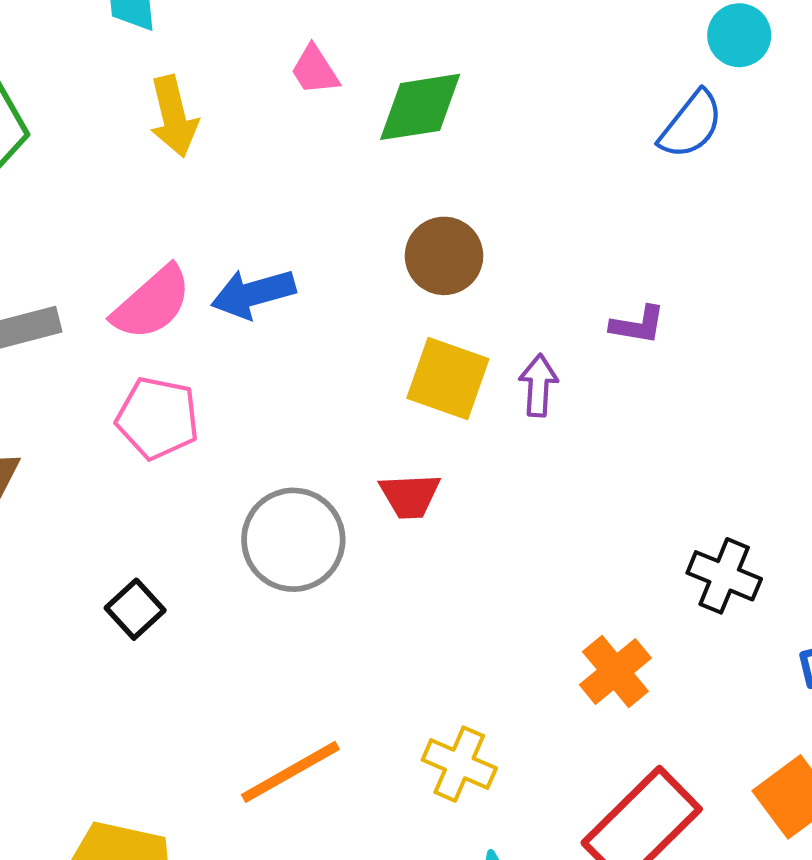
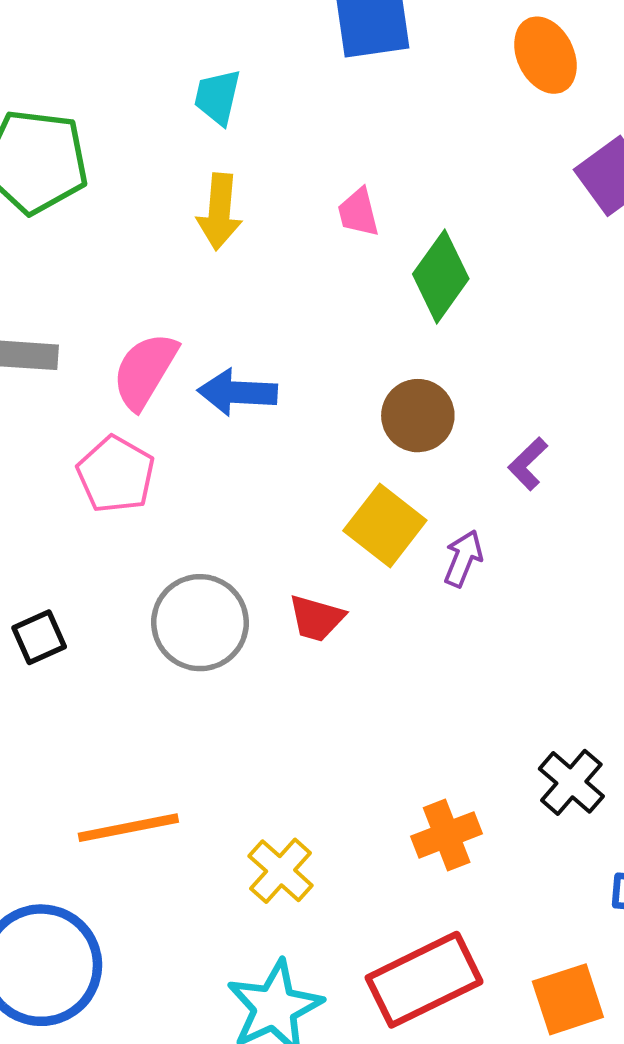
green diamond: (420, 107) -> (441, 276), turned -64
pink semicircle: (152, 303) -> (145, 371), turned 144
purple L-shape: (638, 325) -> (528, 464), moved, turned 108

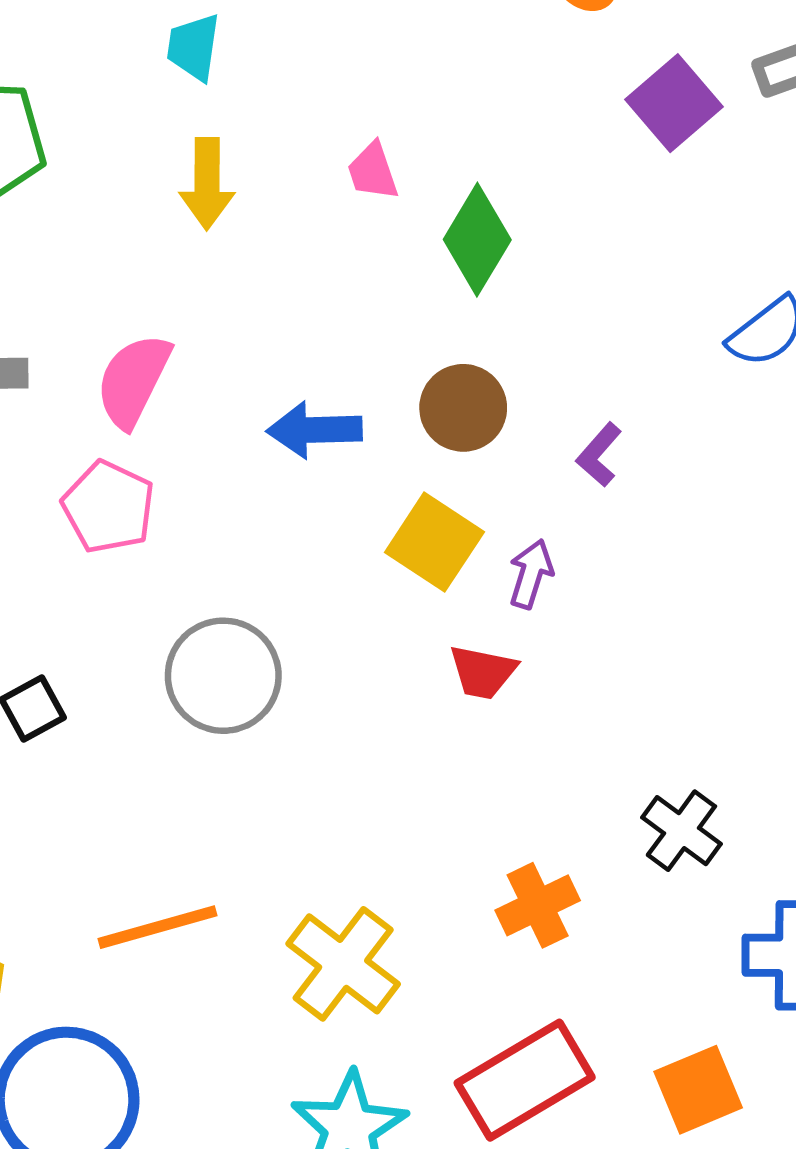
blue arrow: (237, 392) -> (314, 430), moved
red trapezoid: (316, 618) -> (483, 672), moved
yellow cross: (281, 871) -> (343, 964), size x1.4

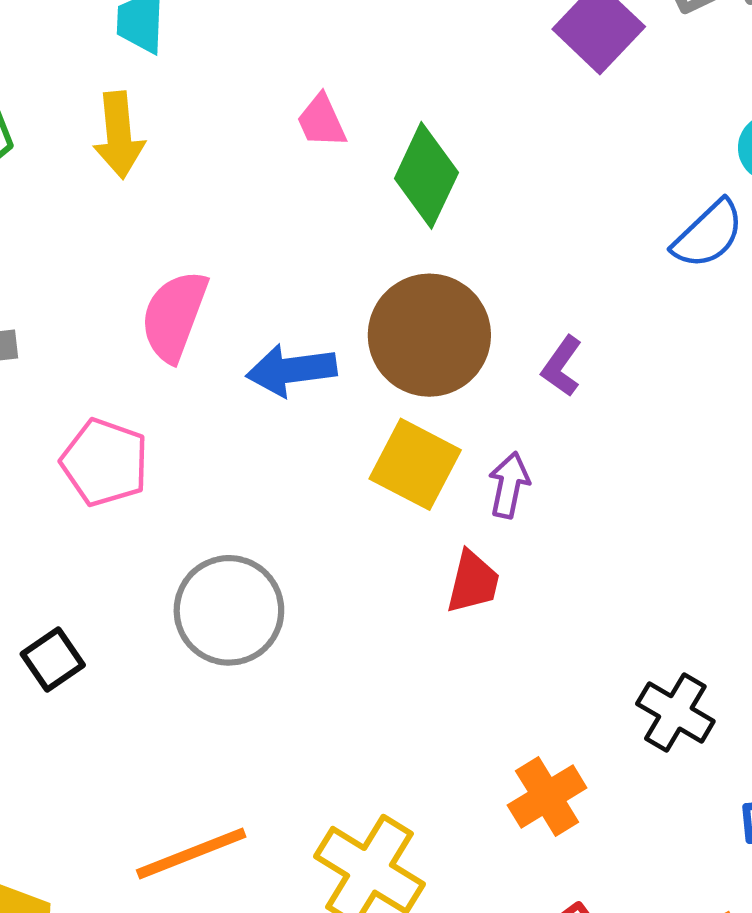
yellow arrow: (207, 184) -> (119, 135), moved
pink semicircle: (133, 381) -> (174, 316), moved
brown circle: (463, 408) -> (429, 335), size x1.5
red trapezoid: (483, 672) -> (473, 582), turned -82

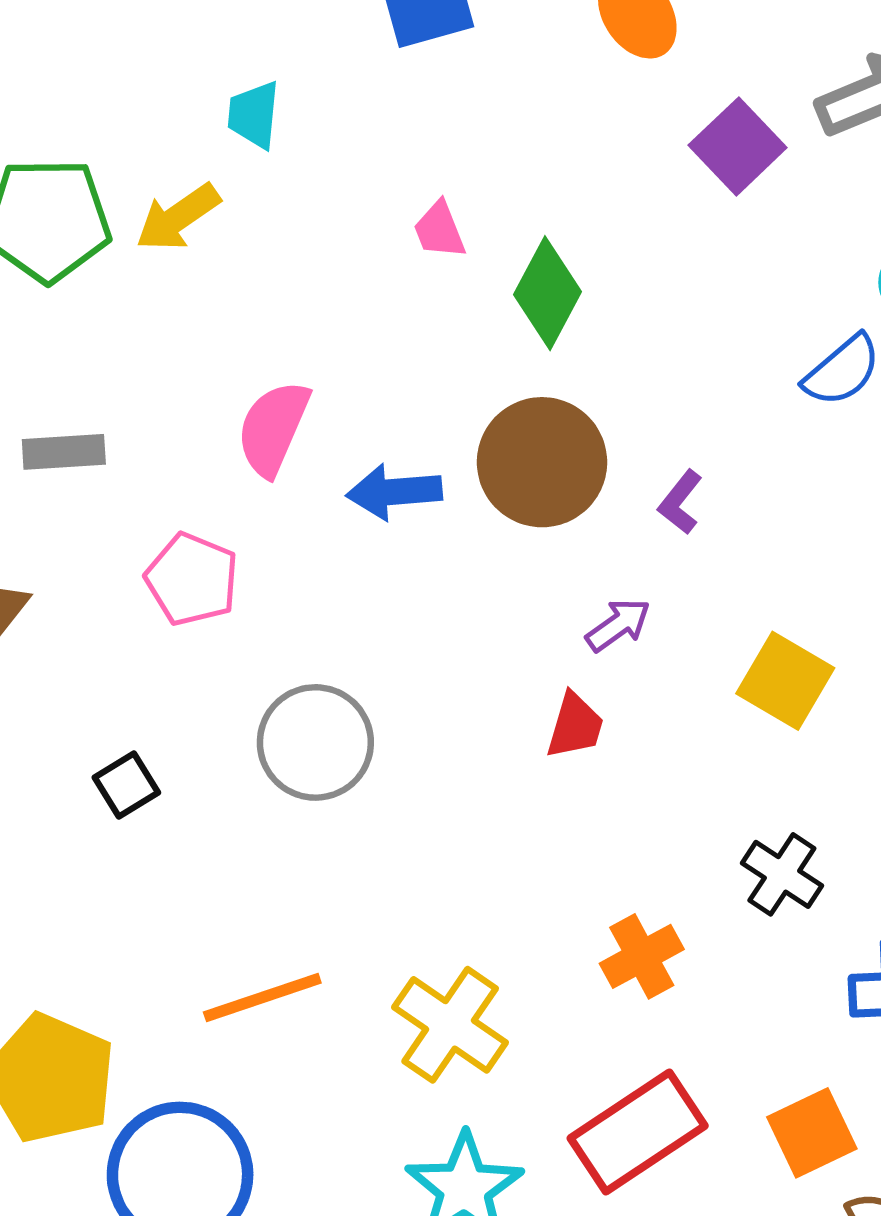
yellow arrow: (119, 135) -> (178, 217), moved, turned 58
yellow square: (415, 464) -> (785, 681), moved
purple arrow: (509, 485) -> (618, 625), turned 40

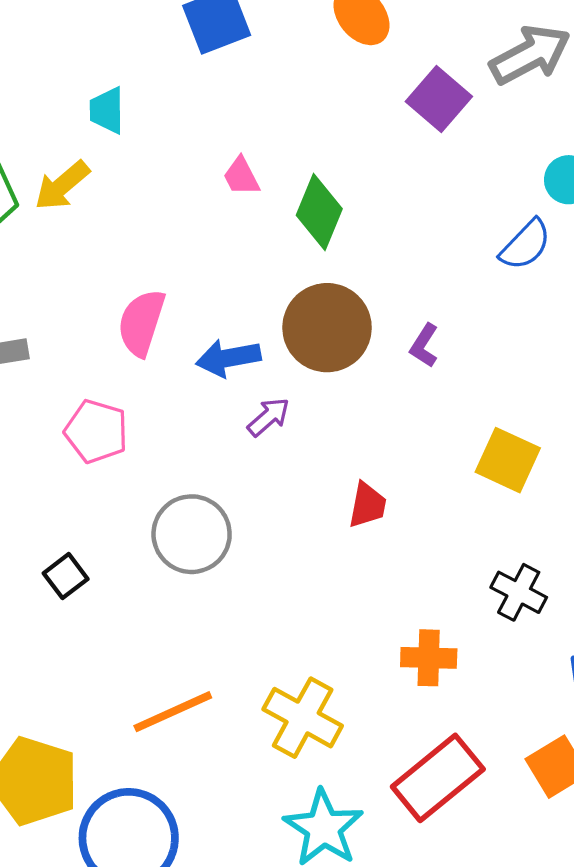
purple arrow: (618, 625) -> (269, 417), moved
orange cross: (642, 956) -> (429, 658), turned 36

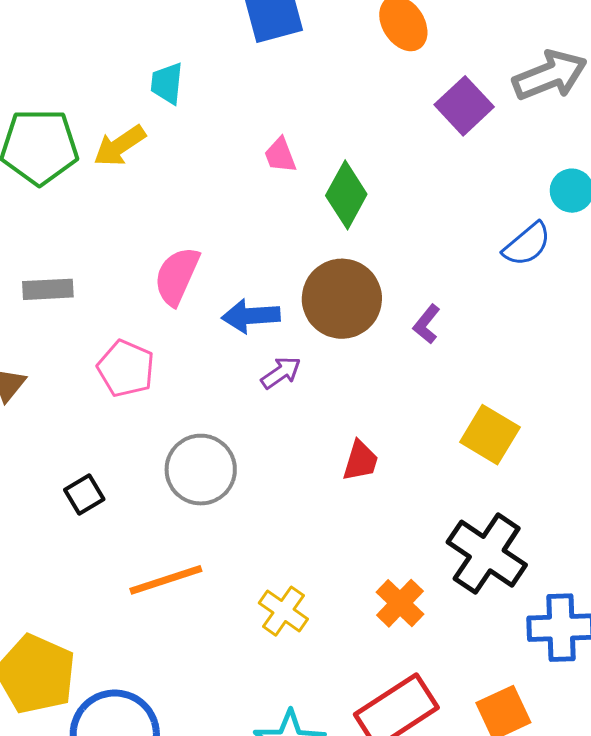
black cross: (519, 592) -> (487, 554), size x1.6
orange cross: (429, 658) -> (400, 603), turned 36
orange line: (173, 712) -> (166, 580), moved
yellow cross: (303, 718) -> (283, 611), moved, size x0.7

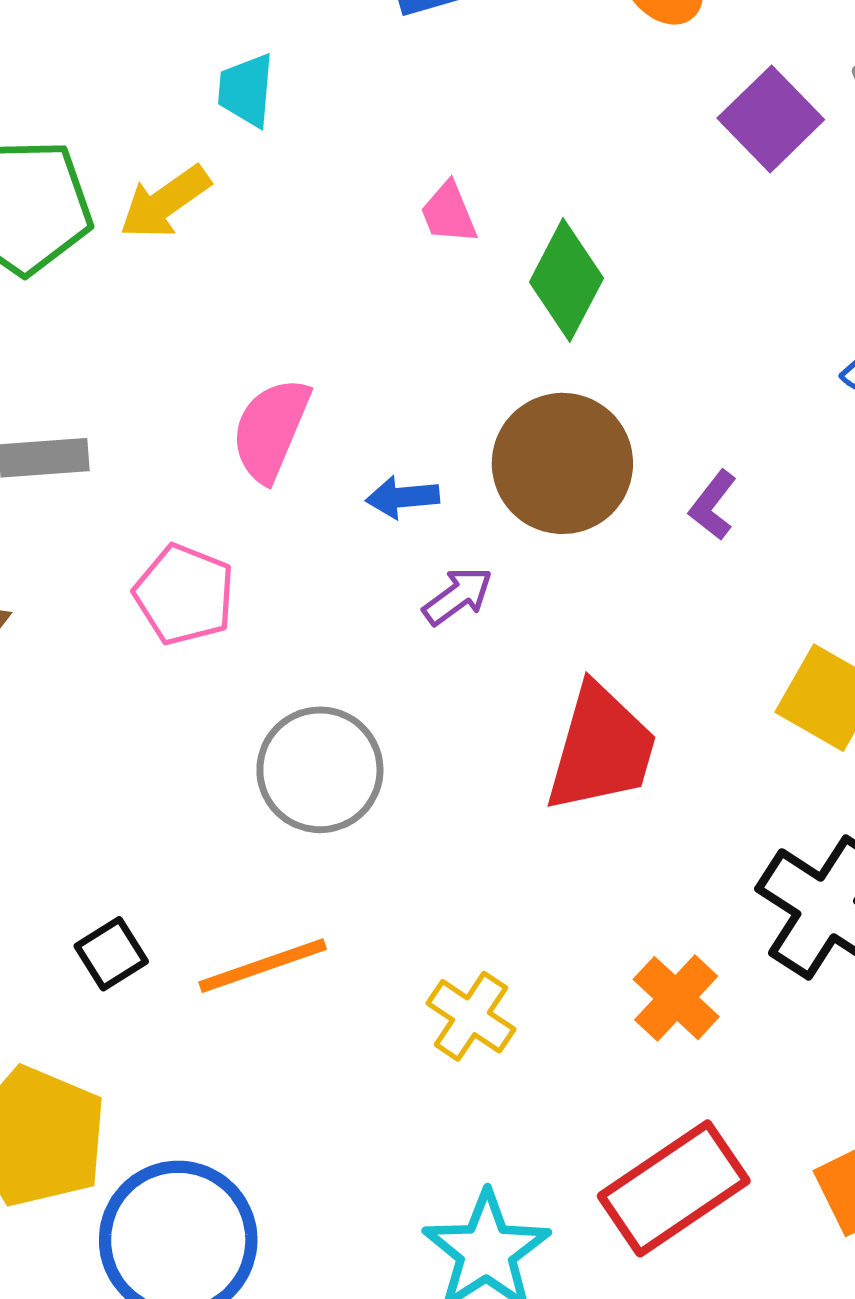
blue arrow: (251, 316) -> (403, 497), size x0.7
red trapezoid: (360, 461) -> (601, 749), size x1.8
black square: (84, 494) -> (111, 954), moved

